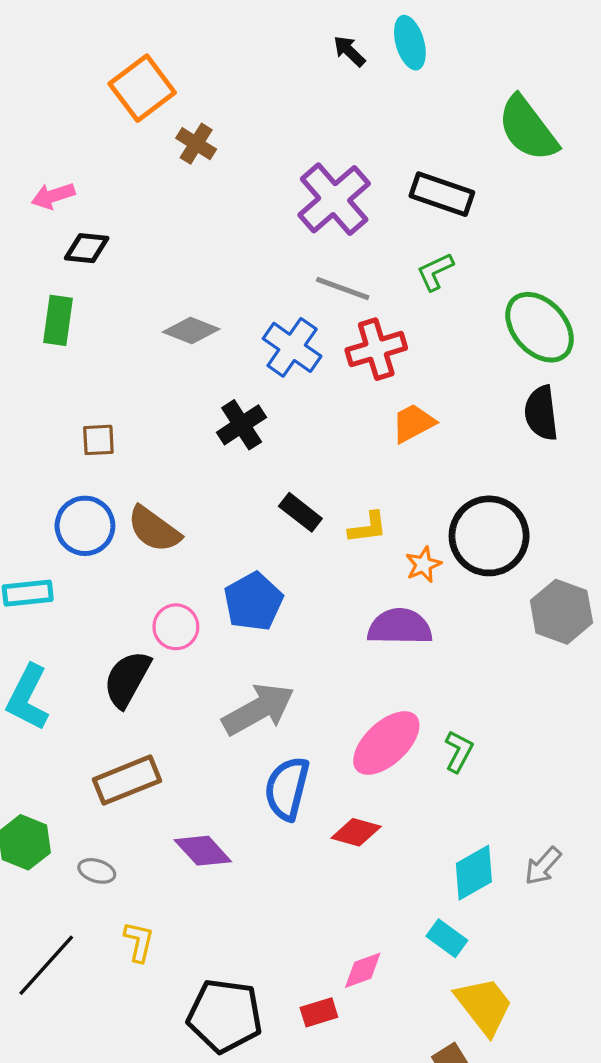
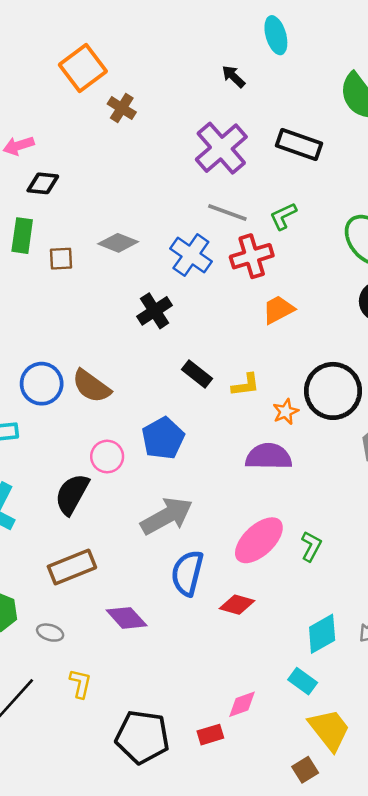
black arrow: (349, 51) -> (233, 76), moved
green L-shape: (435, 272) -> (283, 216), moved
brown square: (98, 440) -> (61, 259), moved

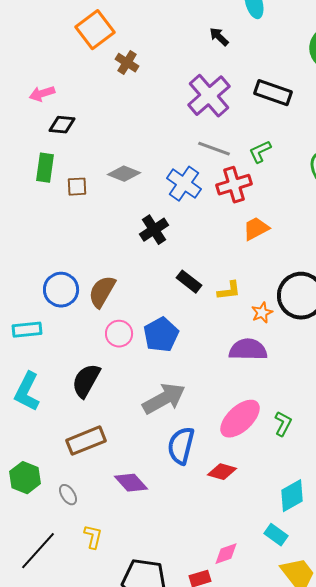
brown semicircle: (91, 386) -> (102, 292), turned 84
pink circle: (107, 457) -> (119, 334), moved
gray ellipse: (50, 633) -> (68, 495), turned 40

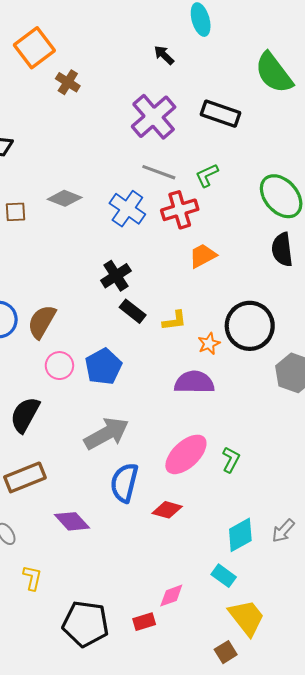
black cross: (154, 230) -> (116, 276), moved

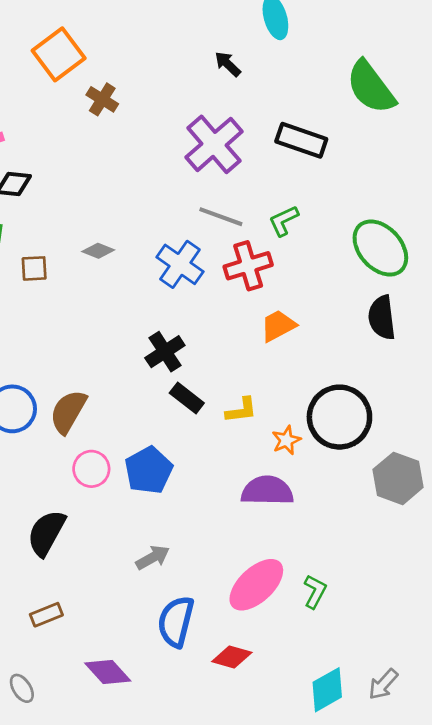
gray diamond: (65, 198) -> (98, 251), size x0.7
gray arrow: (106, 434) -> (153, 557), size x0.6
brown rectangle: (25, 477) -> (46, 615), size x0.6

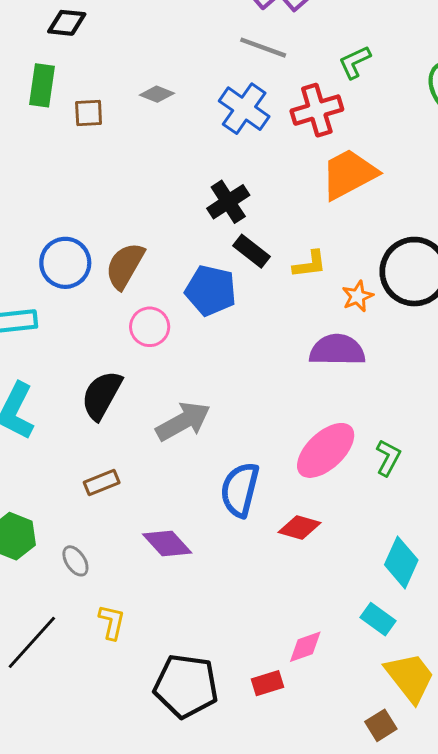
gray line: (221, 217) -> (263, 48), moved
orange trapezoid: (278, 326) -> (349, 174), size x1.5
blue pentagon: (149, 470) -> (211, 290), moved, turned -30
gray arrow: (153, 557) -> (183, 421), moved, size x1.5
cyan diamond: (327, 690) -> (401, 562), turned -36

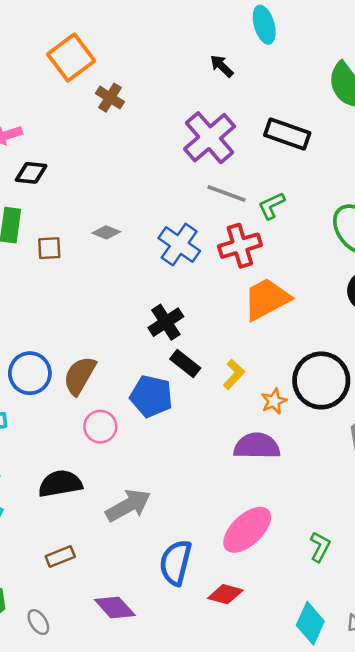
gray line: (263, 48) -> (227, 193), moved
yellow L-shape: (310, 264) -> (234, 374), turned -40
black semicircle: (102, 395) -> (60, 484), turned 51
green L-shape: (388, 458) -> (320, 547), moved

